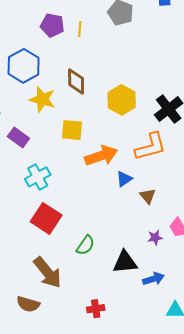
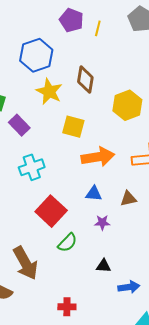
blue triangle: (124, 179) -> (94, 194), moved, turned 30
brown triangle: (148, 196) -> (128, 199), moved, turned 48
red square: (46, 218) -> (51, 211), moved
purple star: (155, 238) -> (102, 223), moved
black triangle: (125, 262) -> (104, 266), size x0.6

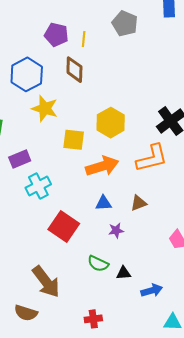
brown diamond: (85, 80) -> (74, 70), moved
yellow hexagon: (127, 105) -> (111, 123), moved
purple rectangle: (19, 125) -> (20, 159), moved, turned -60
green semicircle: (67, 243) -> (98, 264), moved, turned 80

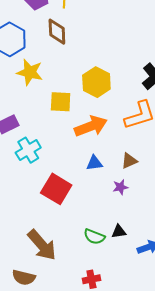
purple star: (116, 230) -> (120, 187), moved
green semicircle: (98, 264) -> (94, 237), moved

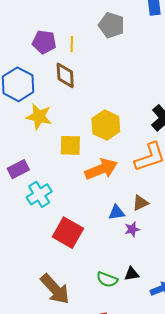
blue triangle: (94, 163) -> (117, 212), moved

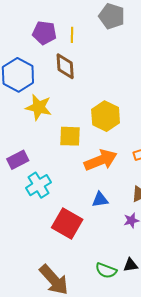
blue triangle: (117, 212) -> (100, 200), moved

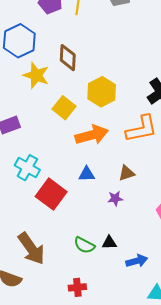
brown diamond: (65, 66) -> (68, 58), moved
yellow square: (70, 136) -> (64, 108), turned 30
cyan cross: (38, 185) -> (27, 168), moved, turned -35

